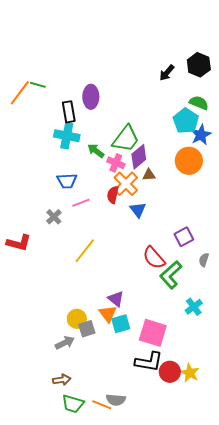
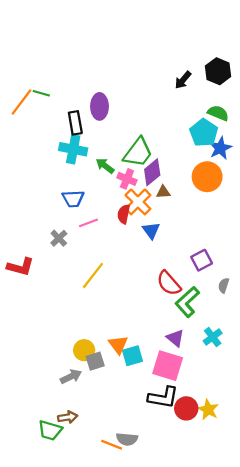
purple triangle: (116, 299) -> (175, 338), moved
green trapezoid: (73, 404) -> (50, 430), moved

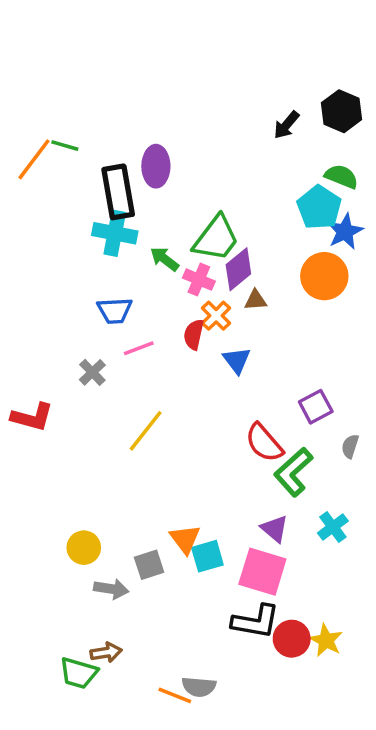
black rectangle: (75, 123) -> (118, 192), size x1.4
orange cross: (138, 202) -> (216, 316), size x0.7
yellow circle: (84, 350) -> (84, 548), moved
gray arrow: (71, 377) -> (111, 589), turned 35

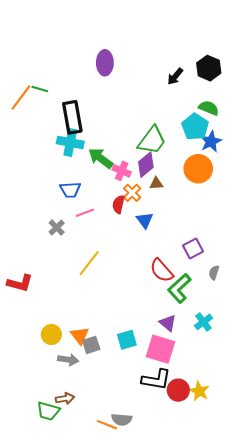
purple ellipse: (156, 166) -> (105, 63), moved
green trapezoid: (216, 238) -> (152, 140), moved
green arrow: (165, 259) -> (101, 158), size x1.4
red L-shape: (32, 417) -> (20, 283), moved
orange triangle: (185, 539) -> (80, 336), moved

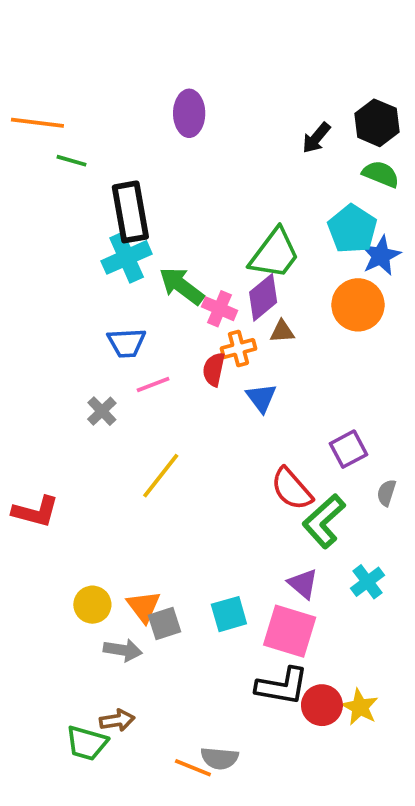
orange line: (21, 97) -> (37, 123), moved, turned 60
green semicircle: (209, 108) -> (381, 174), moved
cyan cross: (70, 143) -> (127, 257), turned -35
orange cross: (132, 193) -> (238, 349), turned 30

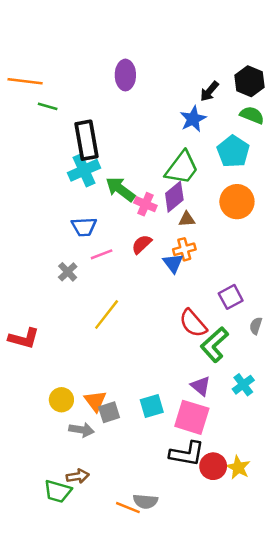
blue star: (381, 256) -> (193, 119), moved
orange cross: (238, 349) -> (184, 249), moved
red semicircle: (214, 369) -> (142, 244), turned 35

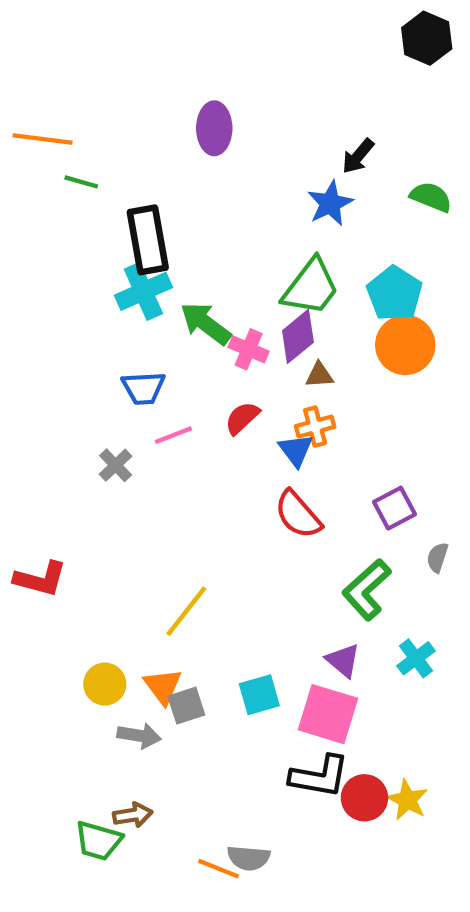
black hexagon: (250, 81) -> (427, 38), moved
cyan pentagon: (233, 152) -> (395, 294), moved
yellow line: (107, 314) -> (186, 611), moved
red semicircle: (193, 323) -> (298, 515), moved

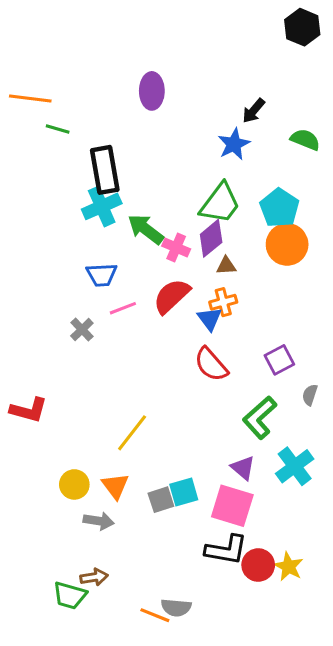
red semicircle: (242, 418) -> (172, 296), size x1.5
cyan cross: (416, 658) -> (295, 466), size x1.4
gray square: (186, 706) -> (161, 500), moved

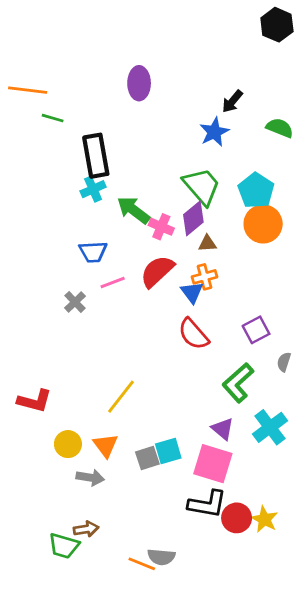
green trapezoid: (220, 203) -> (202, 186), turned -78
cyan cross: (102, 206) -> (93, 189), size x0.7
red L-shape: (29, 410) -> (35, 401), moved

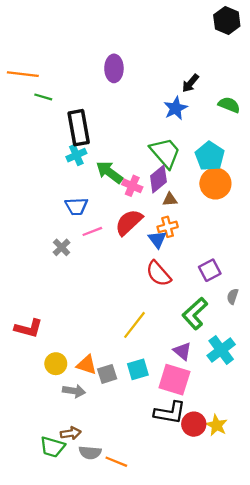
yellow line: (121, 397) -> (134, 325), moved
orange triangle: (106, 445) -> (87, 365), turned -35
gray square: (147, 458) -> (107, 374), moved
gray semicircle: (161, 557) -> (90, 453), moved

